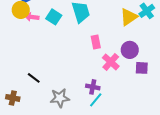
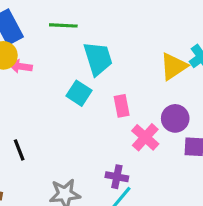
cyan square: (54, 17) -> (79, 93), moved
black line: (34, 78) -> (19, 150), moved, turned 32

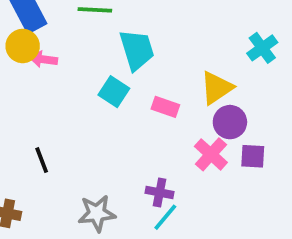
yellow triangle: (174, 66) -> (217, 88), moved
pink rectangle: (122, 106) -> (165, 107), turned -60
pink cross: (145, 137) -> (211, 154), moved

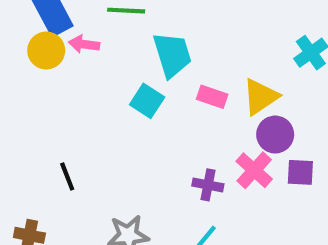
pink arrow: (44, 59) -> (84, 44), moved
pink rectangle: (165, 107) -> (212, 97), moved
purple cross: (160, 192) -> (208, 185), moved

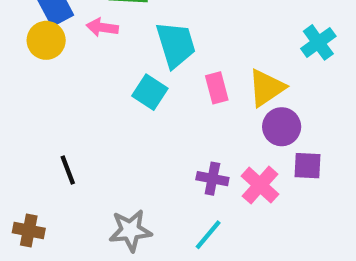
pink arrow: (84, 44) -> (102, 27), moved
pink rectangle: (212, 97) -> (217, 88), turned 56
pink cross: (254, 170) -> (260, 185), moved

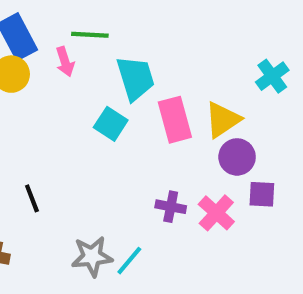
pink arrow: (102, 27) -> (65, 62), turned -116
pink rectangle: (217, 88) -> (175, 120), size x1.5
cyan line: (208, 235) -> (129, 261), moved

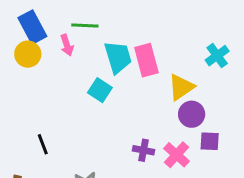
pink rectangle: (175, 120) -> (146, 60), moved

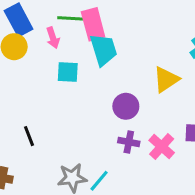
pink rectangle: (146, 60) -> (93, 24), moved
cyan square: (100, 90) -> (68, 72), moved, turned -30
purple circle: (192, 114) -> (126, 106), moved

